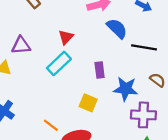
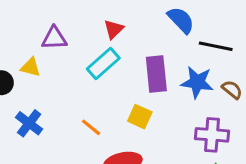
purple rectangle: (100, 70) -> (156, 74), size x1.6
blue star: (126, 89) -> (197, 82), moved
orange line: (51, 125) -> (91, 127), moved

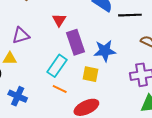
cyan rectangle: (103, 64) -> (57, 66), moved
purple rectangle: (156, 74) -> (76, 42), moved
blue star: (197, 82) -> (105, 51), moved

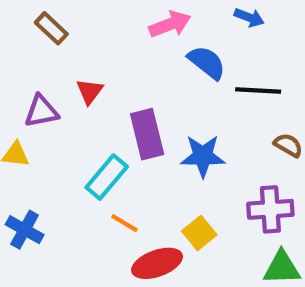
red triangle: (59, 20) -> (90, 91), moved
yellow square: (90, 74) -> (199, 233), moved, turned 35
orange line: (60, 89) -> (125, 223), moved

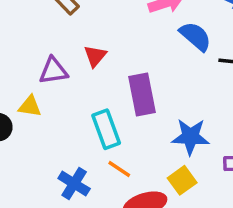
blue star: (203, 156) -> (190, 137), moved
cyan rectangle: (107, 177) -> (106, 129), turned -63
blue cross: (25, 230) -> (74, 184), moved

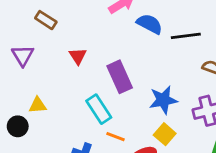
purple triangle: (53, 71) -> (23, 55), moved, turned -40

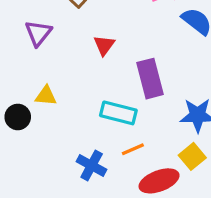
cyan rectangle: (99, 109) -> (118, 113), turned -52
orange line: (116, 137) -> (133, 149), turned -54

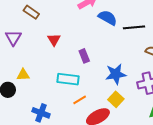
purple rectangle: (150, 79) -> (84, 56), size x0.6
blue cross: (92, 165) -> (41, 113), moved

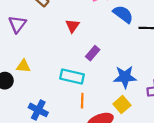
red triangle: (54, 40) -> (72, 26), moved
purple rectangle: (84, 56) -> (93, 53), turned 56
orange line: (80, 100) -> (82, 101), turned -64

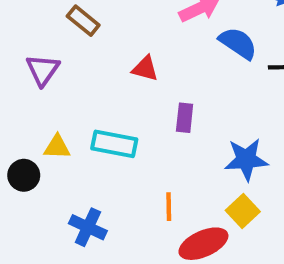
red triangle: (72, 26) -> (145, 69), turned -48
purple rectangle: (93, 53) -> (185, 118), turned -32
cyan rectangle: (72, 76) -> (114, 144), moved

